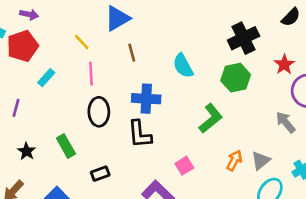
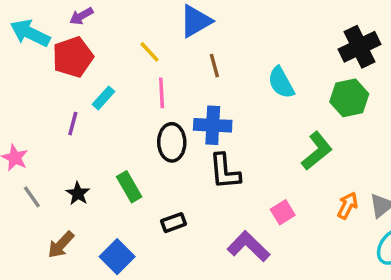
purple arrow: (29, 14) -> (81, 16), turned 138
blue cross: (146, 99) -> (213, 125), moved
purple line: (16, 108) -> (73, 124), moved

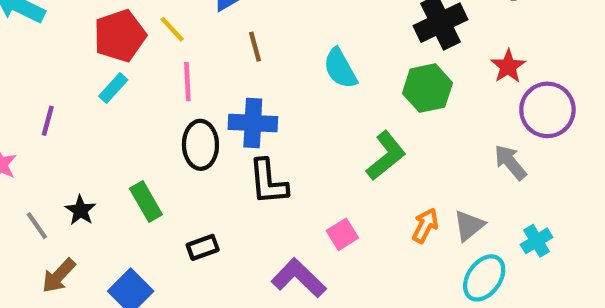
red pentagon: (73, 57) -> (120, 36), moved
purple line: (73, 124) -> (48, 121), moved
gray line: (32, 197) -> (37, 226), moved

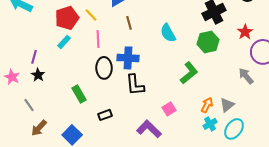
black star: (80, 210) -> (38, 75), moved
cyan cross: (537, 241) -> (210, 124), moved

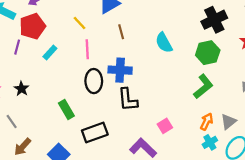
red pentagon: (67, 18) -> (32, 26), moved
purple line: (34, 57) -> (17, 47), moved
green L-shape: (189, 73) -> (203, 87), moved
black rectangle: (105, 115) -> (95, 133), size x1.6

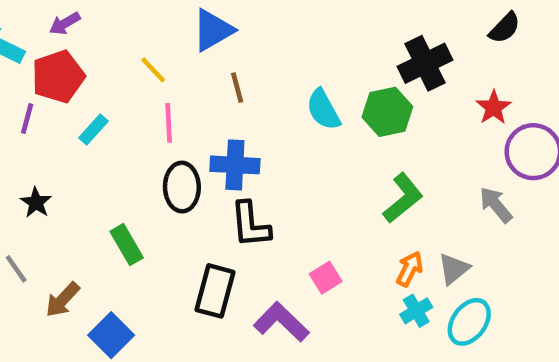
green hexagon: (208, 53) -> (387, 112), moved
black rectangle: (95, 133) -> (215, 291), moved, turned -55
brown arrow: (23, 147) -> (62, 300), moved

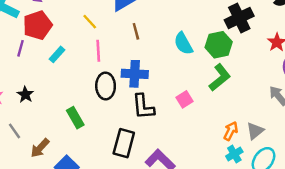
green L-shape: (403, 198) -> (220, 78), moved
pink square: (326, 278) -> (185, 99), moved

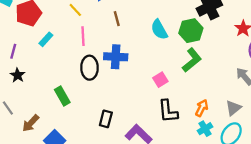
purple line: (21, 48) -> (13, 51), moved
black L-shape: (143, 107) -> (168, 111), moved
gray triangle: (255, 131) -> (233, 108), moved
black rectangle: (124, 143) -> (106, 119), size x0.7

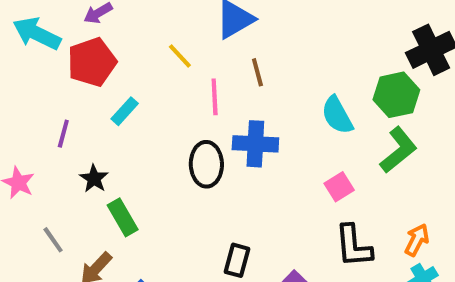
cyan semicircle: (159, 30) -> (337, 115), moved
pink line: (83, 36) -> (215, 97), moved
black star: (18, 75) -> (94, 179), moved
green rectangle: (62, 96) -> (123, 217), moved

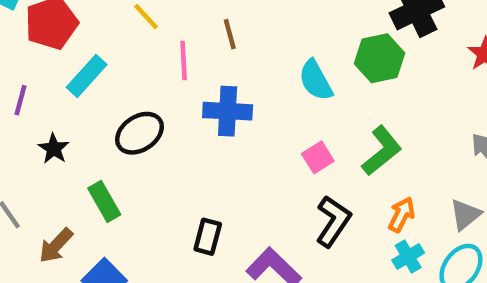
cyan rectangle: (125, 111) -> (87, 76), size x1.4
green L-shape: (398, 150) -> (382, 151), moved
black ellipse: (206, 164) -> (139, 133), moved, turned 57
green rectangle: (123, 217) -> (104, 201), moved
black L-shape: (353, 246) -> (333, 221), turned -141

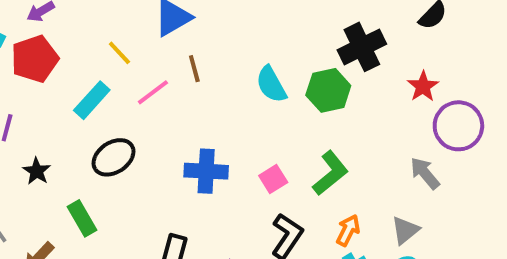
pink line: (184, 61) -> (153, 92), turned 56
cyan rectangle: (87, 76) -> (92, 100), moved
cyan semicircle: (316, 80) -> (271, 84), moved
blue cross: (228, 111) -> (206, 171), moved

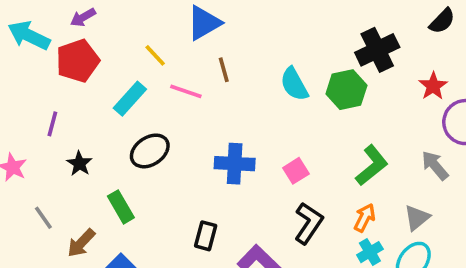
pink line: (153, 92) -> (186, 91), turned 56
green L-shape: (330, 173) -> (372, 165), moved

